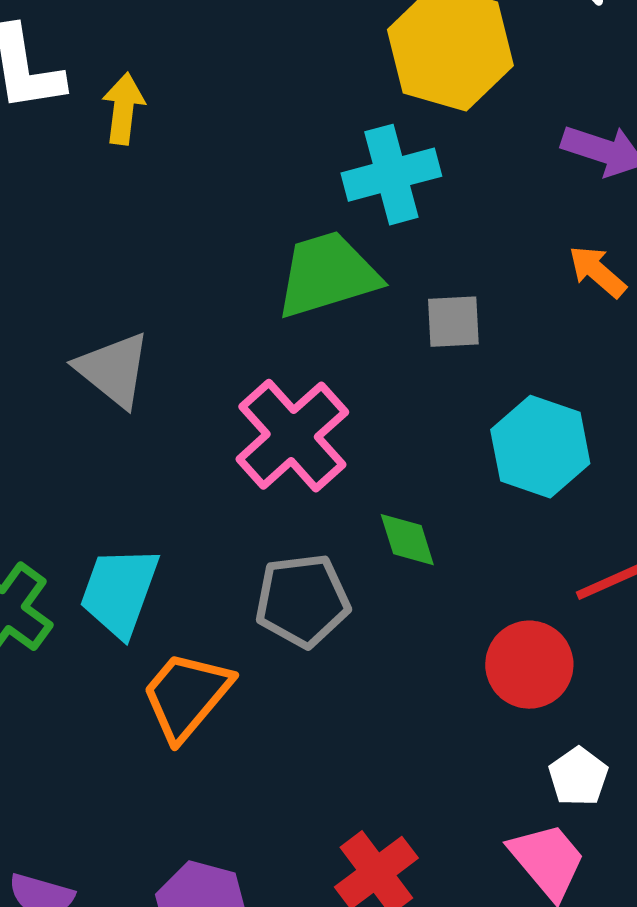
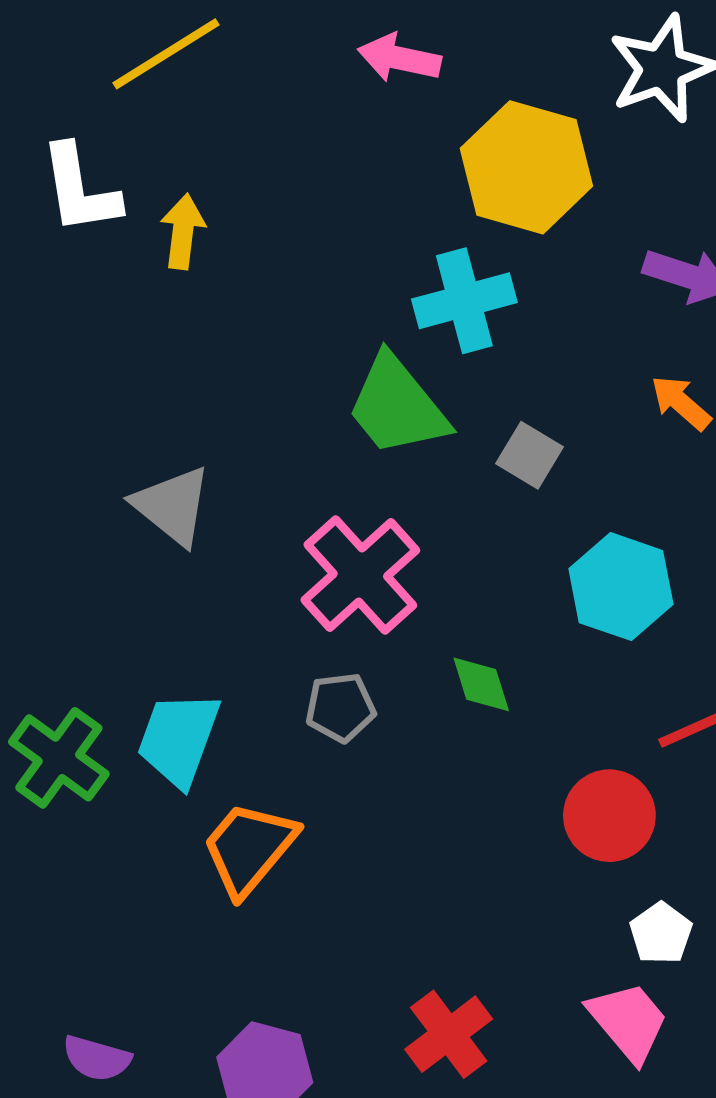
green trapezoid: (327, 275) -> (397, 406), turned -112
gray square: (453, 322) -> (530, 455), turned 34
gray pentagon: (302, 601) -> (340, 707), moved, size x0.7

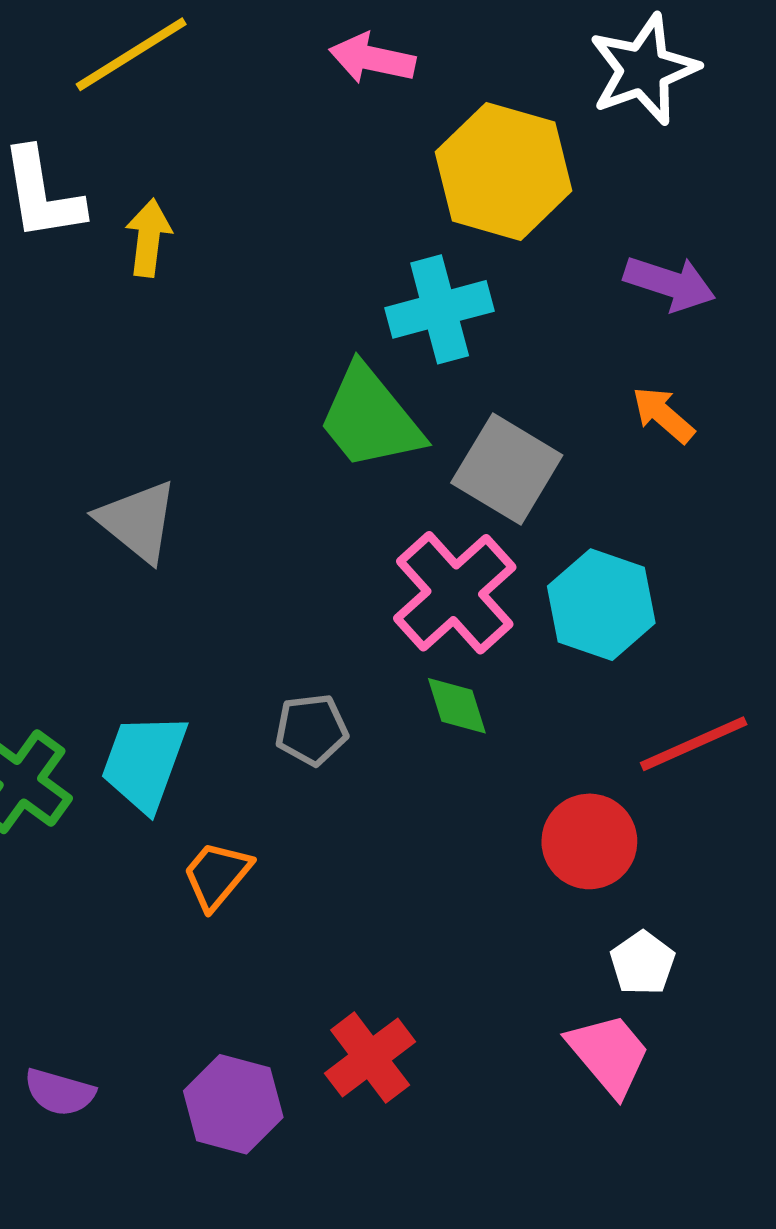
gray square: (530, 455) -> (507, 469), size x1.6
pink cross: (360, 575) -> (455, 593), moved
orange trapezoid: (249, 848) -> (217, 875), size x0.7
red cross: (449, 1034) -> (370, 1058), moved

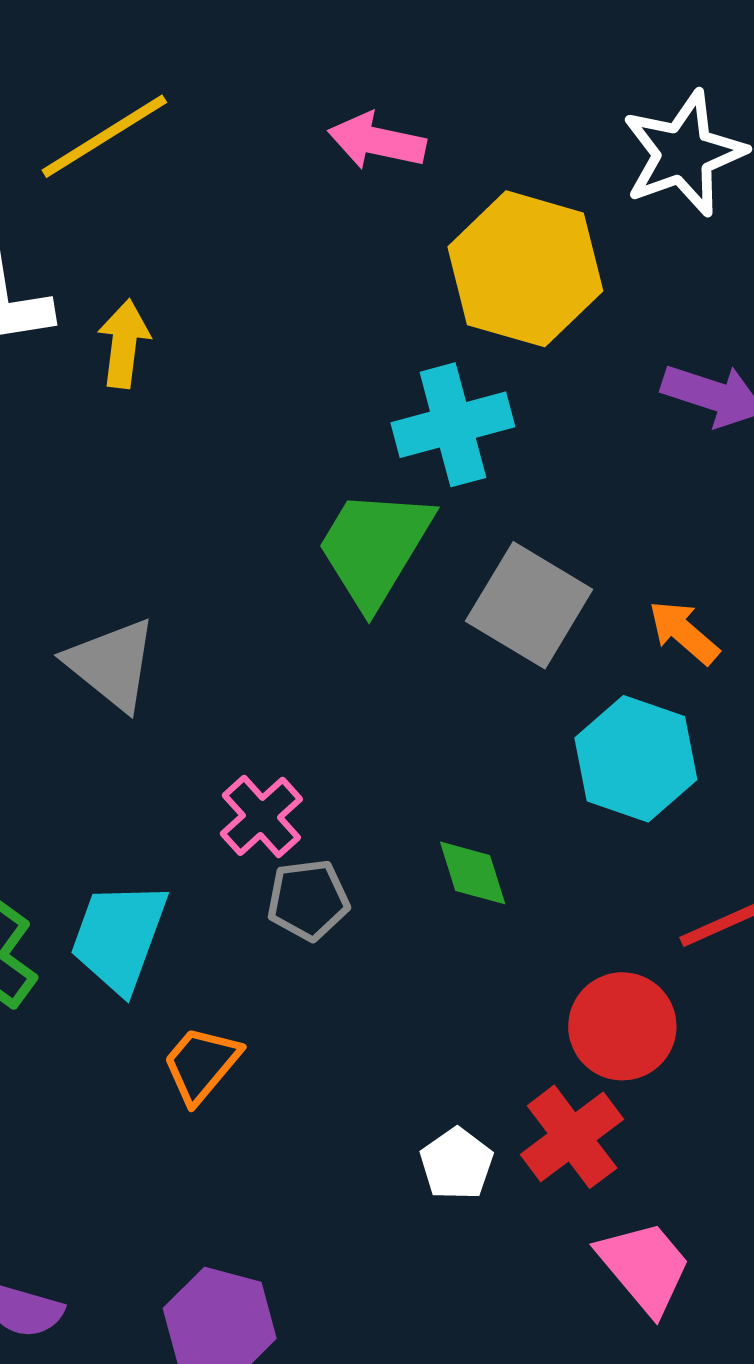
orange arrow: (663, 415) -> (684, 632), moved
green trapezoid: (370, 418) -> (374, 548), turned 70
pink cross: (455, 593) -> (261, 816), moved, size x0.6
white pentagon: (643, 963) -> (457, 1164), moved
red cross: (370, 1058) -> (572, 1137), moved

